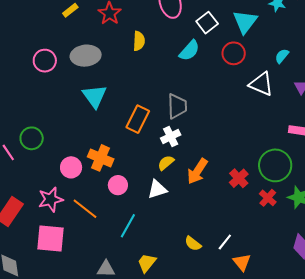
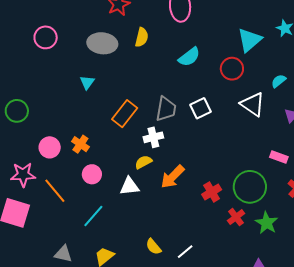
white square: (207, 23) -> (200, 108), moved
gray ellipse: (86, 56) -> (102, 43), moved
cyan triangle: (95, 96) -> (87, 82), size x0.6
orange cross: (101, 158) -> (80, 144), size x0.7

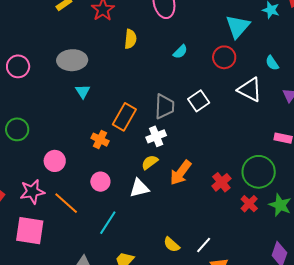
pink circle: (46, 37) -> (18, 66), moved
gray ellipse: (102, 43) -> (72, 60), moved
cyan semicircle: (189, 57) -> (180, 52), size x0.7
cyan semicircle: (279, 81) -> (272, 63), turned -77
orange cross: (80, 144) -> (100, 140), moved

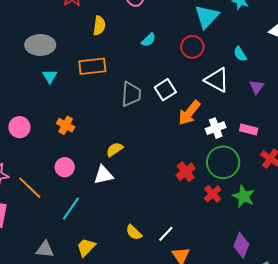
orange rectangle: (124, 117) -> (92, 66), moved, turned 52
white cross: (156, 136) -> (216, 128), moved
pink circle: (55, 161) -> (19, 127), moved
orange arrow: (181, 173) -> (189, 113), moved

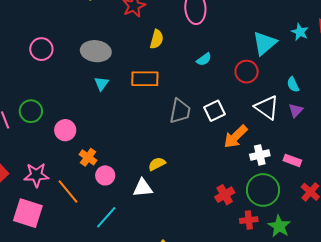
purple triangle: (257, 87) -> (296, 110), moved
orange cross: (66, 125) -> (88, 157), moved
red cross: (213, 194) -> (249, 220), turned 30

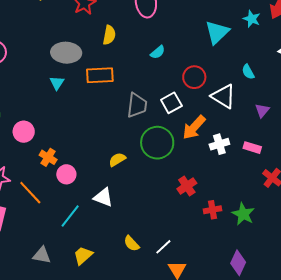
gray ellipse: (96, 51) -> (66, 53), moved
red circle: (247, 72) -> (194, 77), moved
purple triangle: (296, 110) -> (262, 110), moved
white triangle: (143, 188) -> (103, 197), moved, turned 30
green circle: (263, 190) -> (157, 143), moved

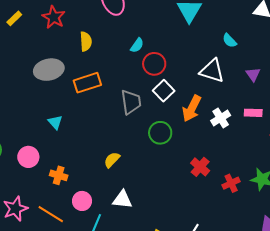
red circle: (194, 77) -> (154, 64), moved
cyan triangle: (57, 83) -> (55, 122), moved
green circle: (157, 143) -> (160, 133), size x0.7
yellow semicircle: (117, 160) -> (112, 160), moved
pink circle: (66, 174) -> (82, 201), moved

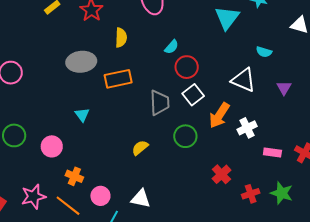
cyan semicircle: (229, 41) -> (264, 52), turned -35
pink rectangle: (253, 113) -> (272, 153), moved
yellow semicircle: (112, 160) -> (140, 148), moved
orange cross: (59, 175) -> (74, 176), moved

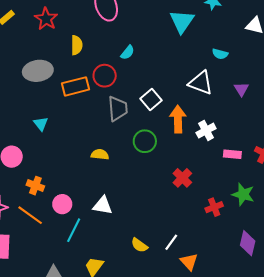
red circle: (187, 67) -> (105, 76), moved
orange arrow: (219, 115) -> (178, 119), turned 148
yellow semicircle: (140, 148) -> (100, 154), turned 48
red cross: (251, 194) -> (214, 207), moved

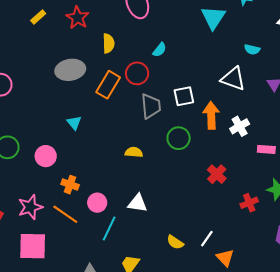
orange rectangle: (75, 86) -> (108, 85), turned -44
white square: (151, 99) -> (184, 96), turned 30

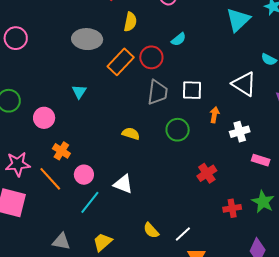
orange arrow: (211, 115) -> (214, 115), size x0.6

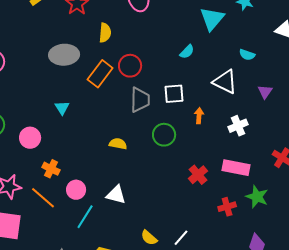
cyan semicircle: (179, 39) -> (187, 52), moved
white cross: (240, 132) -> (238, 126), moved
pink rectangle: (261, 160) -> (236, 168), moved, size x1.5

